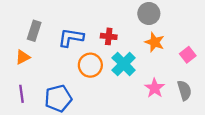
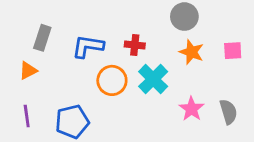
pink square: (188, 55) -> (233, 51), moved, turned 35

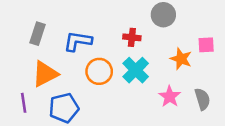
red cross: (135, 45) -> (132, 37), moved
orange star: (191, 52) -> (181, 59), moved
orange triangle: (28, 71) -> (45, 74), moved, size x1.6

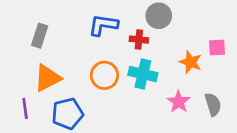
gray circle: (163, 15) -> (159, 16), moved
blue L-shape: (78, 41) -> (103, 25), moved
cyan cross: (136, 70) -> (143, 74), turned -32

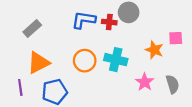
gray rectangle: (40, 36) -> (32, 28), turned 30
red cross: (139, 40) -> (109, 22), moved

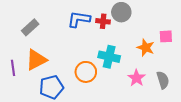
orange circle: (85, 61) -> (86, 72), moved
purple line: (20, 87) -> (13, 68), moved

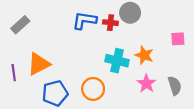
gray rectangle: (30, 27) -> (20, 25), moved
orange star: (146, 48) -> (144, 55), moved
orange circle: (86, 72) -> (93, 89), moved

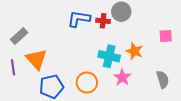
gray rectangle: (20, 25) -> (19, 36), moved
orange triangle: (39, 64) -> (36, 59), turned -45
pink star: (146, 83) -> (122, 77), moved

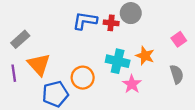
pink square: (166, 36) -> (179, 39), turned -32
gray semicircle: (163, 79) -> (177, 74), moved
orange circle: (87, 83) -> (83, 78), moved

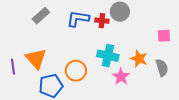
gray rectangle: (20, 39) -> (41, 16), moved
pink square: (179, 39) -> (164, 36), turned 32
orange star: (145, 56) -> (139, 59), moved

